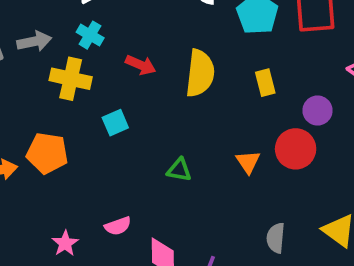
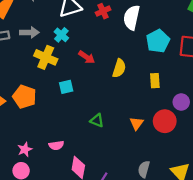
yellow semicircle: (200, 73) -> (119, 68), size x0.7

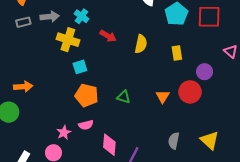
cyan square: (66, 87) -> (80, 67), moved
orange pentagon: (24, 97) -> (87, 95), moved
pink star: (25, 149) -> (64, 133), moved

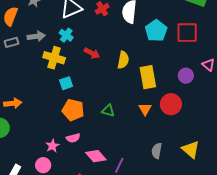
yellow rectangle: (177, 53) -> (148, 77), moved, size x1.6
purple circle: (205, 72) -> (186, 76), moved
pink diamond: (109, 145) -> (96, 156), turned -45

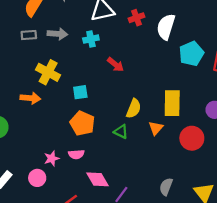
cyan cross: (66, 35) -> (91, 39), turned 32
yellow cross: (54, 58) -> (48, 72), moved
yellow semicircle: (123, 60) -> (134, 109), moved
orange arrow: (13, 103) -> (30, 98), moved
orange triangle: (145, 109) -> (156, 128), moved

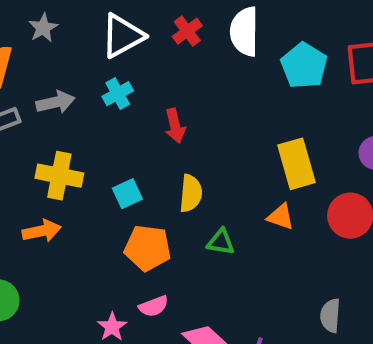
red arrow: (115, 65) -> (175, 126), turned 54
yellow semicircle: (134, 109) -> (191, 193), moved
orange triangle: (156, 128) -> (281, 217), turned -35

